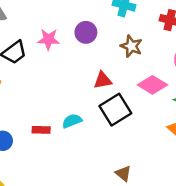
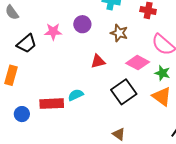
black square: (115, 110) -> (124, 92), moved
red rectangle: (41, 130) -> (52, 104), size x1.6

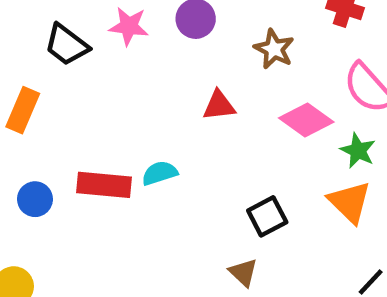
black trapezoid: (27, 44) -> (67, 45), turned 70
black square: (124, 92) -> (267, 216), moved, size x0.7

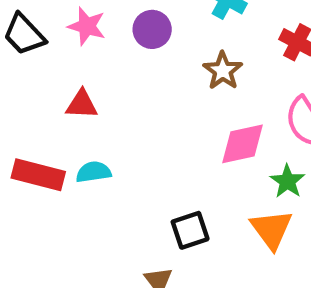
red triangle: (219, 105) -> (82, 104), moved
pink diamond: (306, 120) -> (243, 144), turned -57

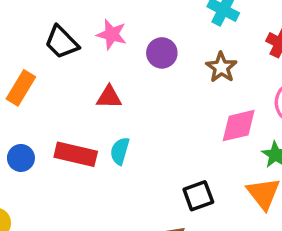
purple circle: (152, 29) -> (162, 53), moved
cyan semicircle: (93, 172) -> (120, 151), turned -64

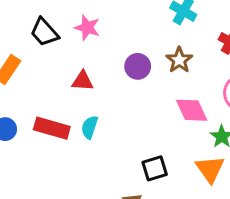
purple circle: (162, 53) -> (138, 66), moved
pink diamond: (239, 126) -> (192, 110), turned 76

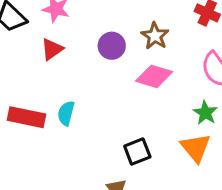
red triangle: (83, 81) -> (52, 49), moved, turned -35
pink diamond: (192, 110) -> (154, 76), moved, turned -44

